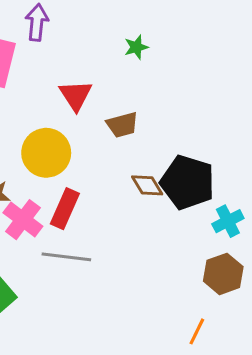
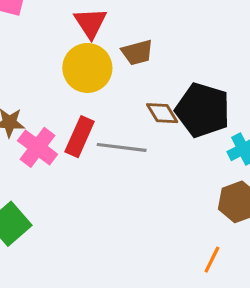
yellow circle: (46, 153) -> (87, 68), moved
gray line: (66, 257) -> (122, 147), moved

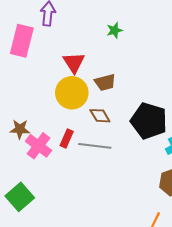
brown diamond: (162, 113) -> (100, 116), moved
red rectangle: (80, 137) -> (67, 139), size x0.7

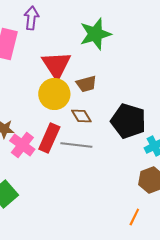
green star: (114, 30) -> (95, 34), size x2.0
red triangle: (74, 63) -> (56, 65), size x1.4
red rectangle: (67, 139) -> (49, 138), size x1.6

